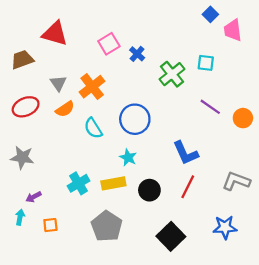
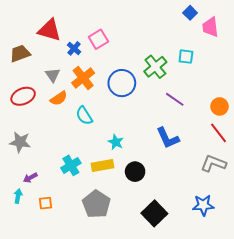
blue cross: (137, 54) -> (74, 48), moved
purple line: (210, 107) -> (175, 99), moved
blue circle: (135, 119) -> (122, 83), moved
red line: (188, 187) -> (219, 133), moved, turned -65

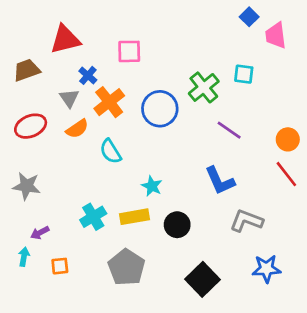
red triangle: (50, 30) -> (65, 39), turned -30
pink square: (98, 39) -> (129, 51), turned 30
blue cross: (74, 48) -> (88, 75), moved
gray L-shape: (213, 163) -> (246, 221), moved

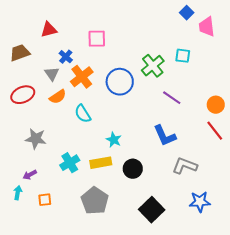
red triangle: (65, 39) -> (49, 30), size x0.7
gray star: (27, 186) -> (36, 139), moved

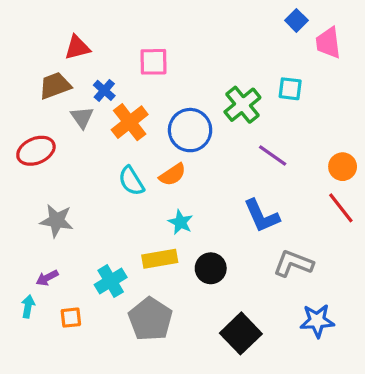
brown trapezoid: (20, 53) -> (55, 86), moved
orange semicircle: (58, 97) -> (173, 175), moved
cyan cross: (70, 163) -> (111, 281), moved

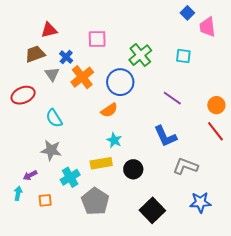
green cross: (242, 105) -> (140, 55), moved
cyan semicircle: (131, 181) -> (54, 118), moved
gray star: (57, 221) -> (51, 150), moved

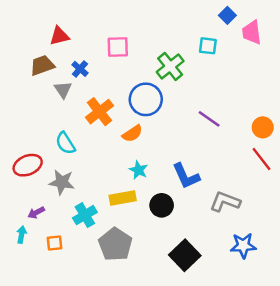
cyan square: (183, 56) -> (208, 46), moved
orange cross: (82, 77) -> (99, 112), moved
red ellipse: (23, 95) -> (28, 165), moved
blue L-shape: (165, 136) -> (186, 176), moved

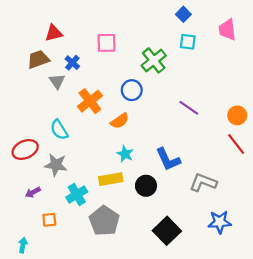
blue square: (227, 15) -> (183, 14), moved
blue circle: (146, 99) -> (132, 90), size x0.7
cyan arrow: (22, 235) -> (23, 245), moved

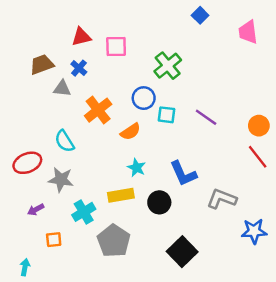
red triangle: (54, 33) -> (81, 37), moved
cyan square: (188, 42) -> (166, 115), moved
gray triangle: (57, 81) -> (62, 88), turned -49
blue star: (220, 222) -> (254, 231), moved

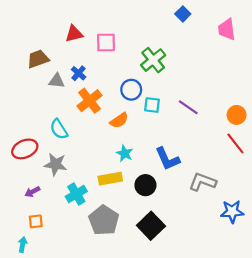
blue cross: (79, 68) -> (79, 73), moved
orange square: (54, 240) -> (36, 221), moved
black square: (182, 252) -> (151, 226), moved

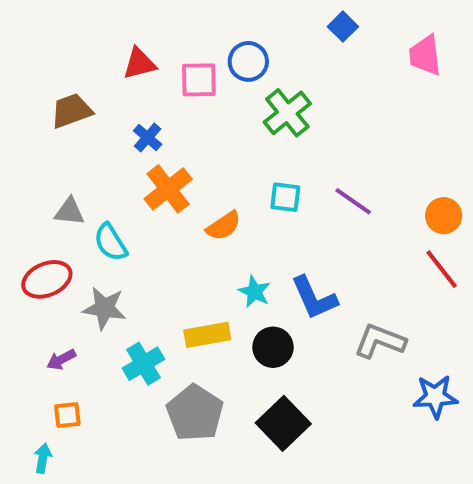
gray triangle: (57, 81) -> (69, 212), moved
blue circle: (131, 90) -> (248, 61), moved
cyan star: (125, 153) -> (254, 292), moved

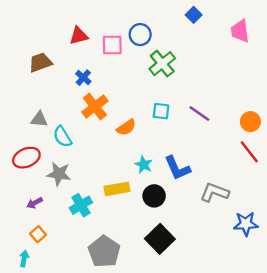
gray pentagon: (195, 413) -> (104, 252), moved
orange square: (67, 415) -> (38, 234), turned -35

